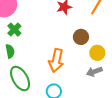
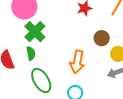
green cross: (14, 30) -> (35, 32), size x1.5

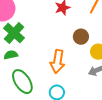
green semicircle: (31, 53) -> (11, 55), turned -88

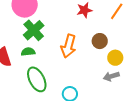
orange arrow: (58, 61) -> (69, 46), moved

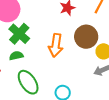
brown circle: (100, 41) -> (86, 37), size x1.5

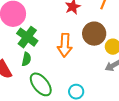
green semicircle: (16, 56) -> (26, 59), turned 120

